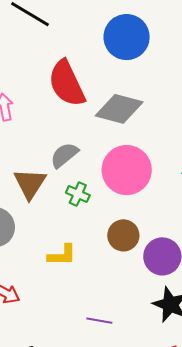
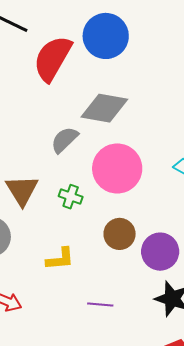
red semicircle: (67, 83) -> (53, 58), moved, turned 60
gray semicircle: (64, 155) -> (65, 140), moved
purple line: (99, 321) -> (100, 305), moved

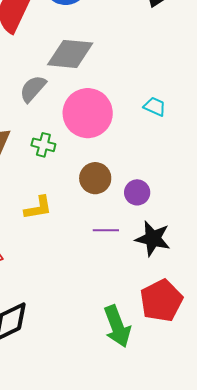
purple circle: (160, 252) -> (137, 192), size x0.7
purple line: (100, 305) -> (106, 230), moved

